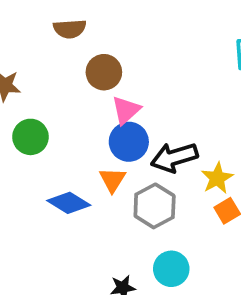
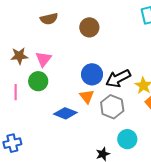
brown circle: (104, 72) -> (89, 27), moved
pink triangle: (126, 110) -> (43, 59), moved

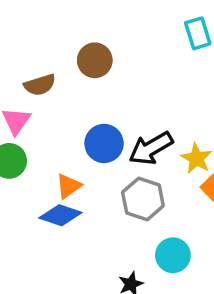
brown semicircle: (49, 19) -> (40, 85), moved
orange triangle: (87, 97) -> (68, 186), moved, turned 35

